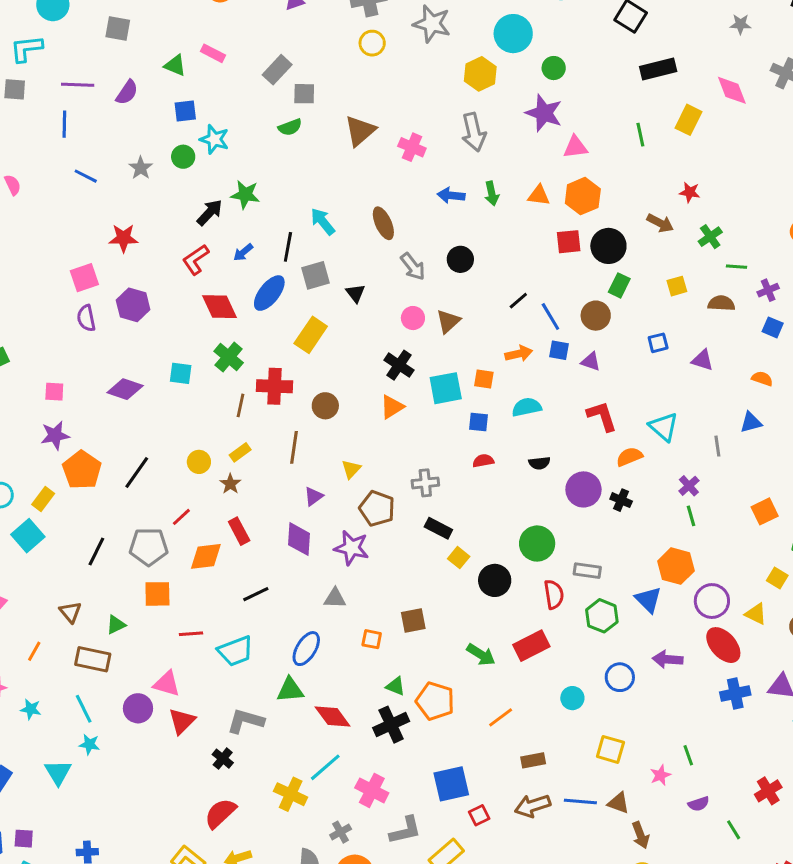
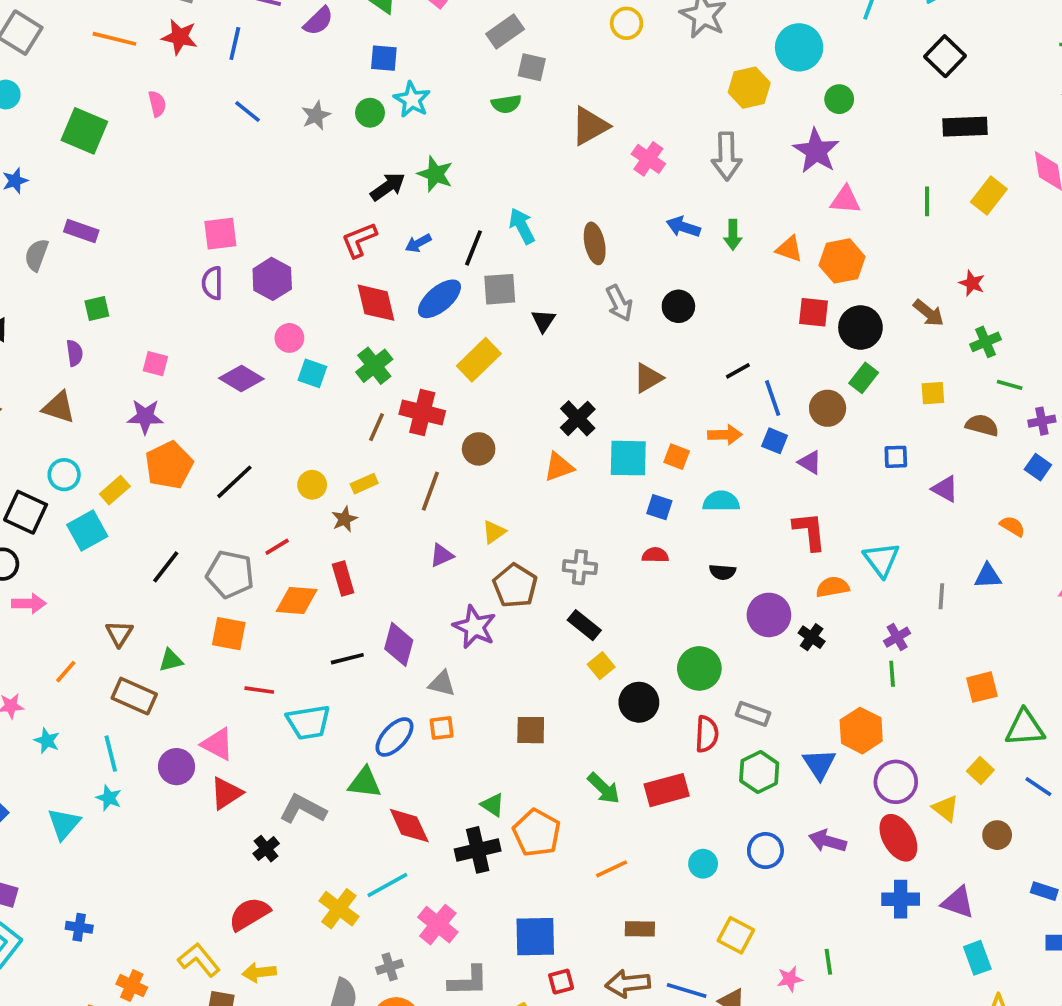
red star: (123, 238) -> (180, 37), moved
pink circle: (413, 318) -> (289, 338), moved
purple diamond: (299, 539) -> (399, 644), moved
orange square: (372, 639) -> (442, 728), moved, turned -30

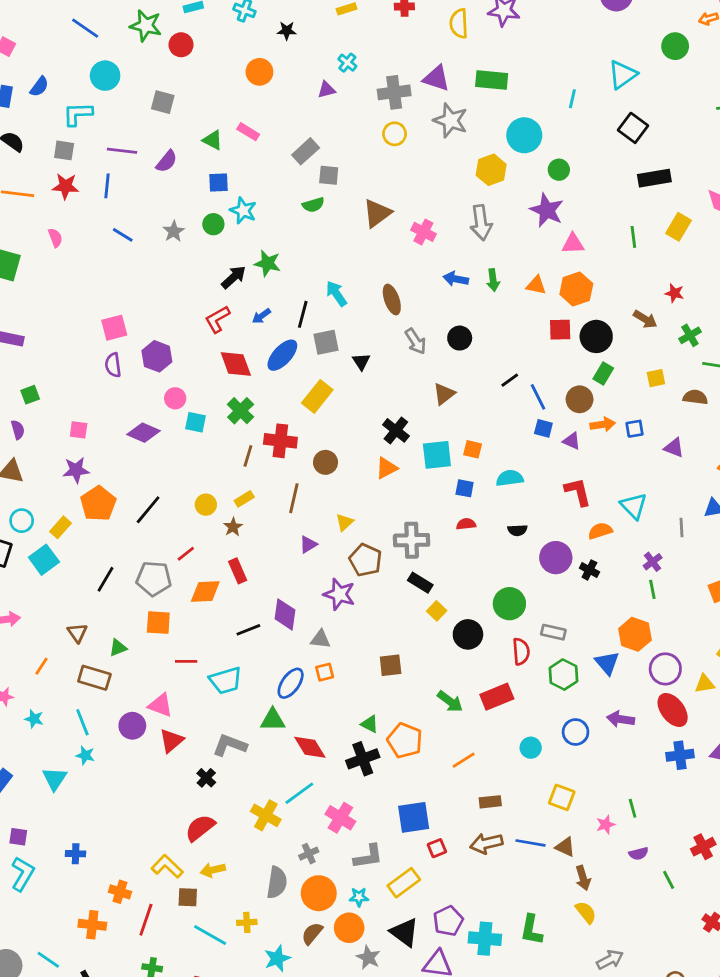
orange arrow: (725, 435) -> (603, 425), moved
gray cross: (580, 567) -> (412, 540), size x1.4
yellow triangle: (946, 808) -> (705, 684), turned -40

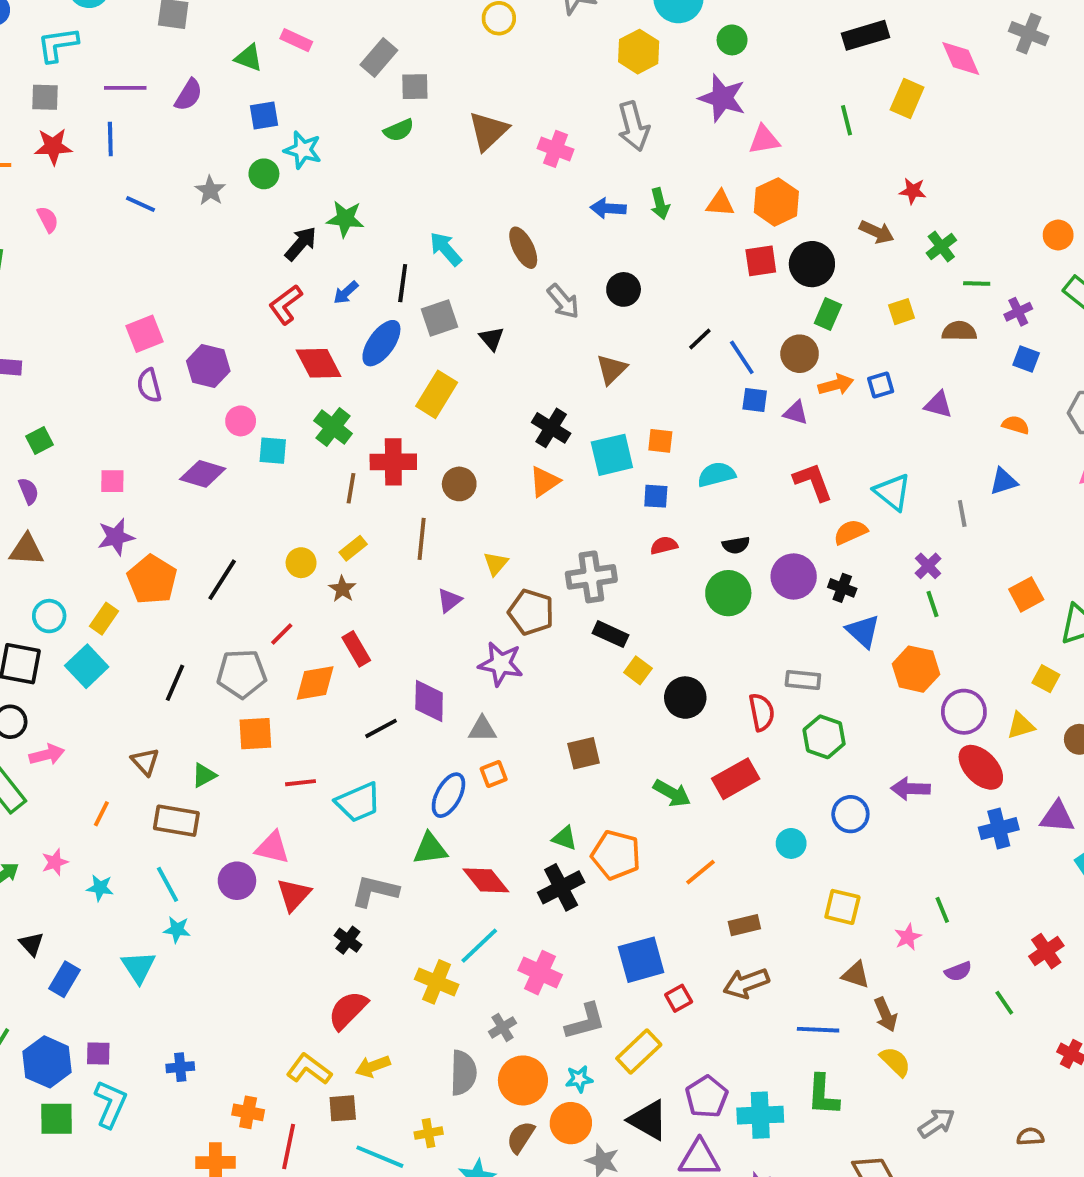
green circle: (509, 604) -> (728, 593), moved
blue triangle: (607, 663) -> (863, 631), moved
blue line: (530, 843) -> (818, 1030), moved

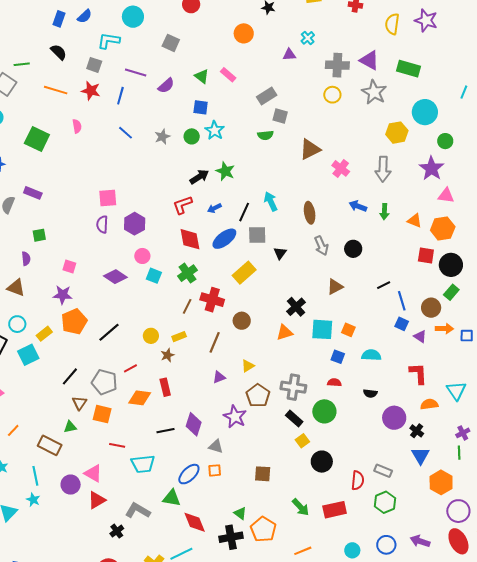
green circle: (728, 593) -> (324, 411), moved
brown triangle: (145, 762) -> (79, 403), moved

